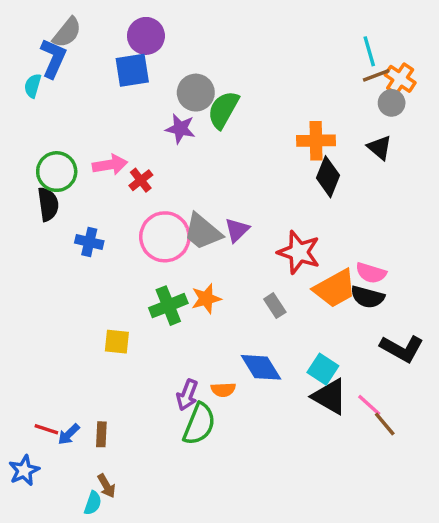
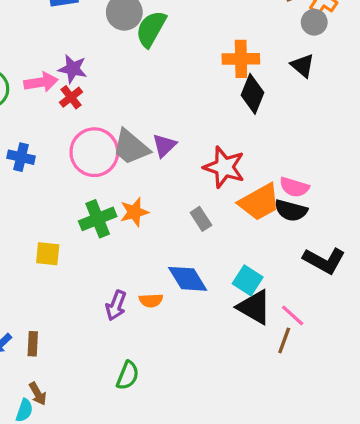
purple star: (180, 129) -> (73, 69), moved
green semicircle: (199, 424) -> (128, 375), moved, size x0.7
brown line: (385, 424) -> (284, 340), moved, turned 60

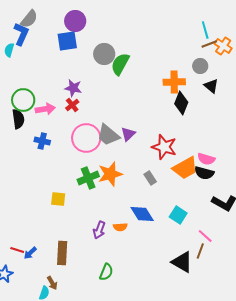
gray circle: (314, 22) -> (200, 66), moved
pink arrow: (41, 82) -> (45, 109), moved
orange star: (134, 212) -> (110, 174), size x1.4
black triangle: (254, 307) -> (182, 262), moved
brown rectangle: (33, 344) -> (62, 253), moved, size x1.6

